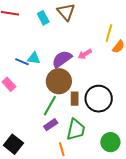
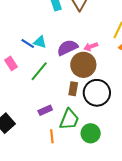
brown circle: (59, 81) -> (83, 65), moved
green line: (50, 106) -> (39, 71), moved
green circle: (110, 142) -> (91, 133), moved

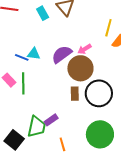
green line: (39, 71) -> (23, 83), moved, turned -30
green trapezoid: (69, 119) -> (36, 127), moved
green circle: (91, 133) -> (100, 134), size x1.4

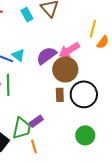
pink arrow: (84, 49) -> (69, 50), size x1.5
cyan triangle: (34, 54) -> (18, 55), turned 32
green circle: (100, 134) -> (85, 135), size x0.7
orange line: (62, 144) -> (34, 146), moved

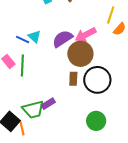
green trapezoid: (22, 128) -> (33, 110), turned 60
orange line: (34, 146) -> (22, 128), moved

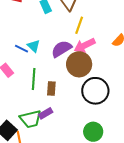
yellow line: (111, 15) -> (79, 25), moved
green line: (22, 65) -> (34, 79), moved
brown rectangle: (73, 79) -> (51, 89), moved

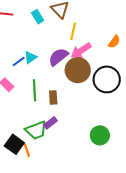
cyan triangle: (34, 46) -> (30, 57), turned 48
blue line: (21, 49) -> (19, 62), turned -56
black circle: (95, 91) -> (107, 79), moved

